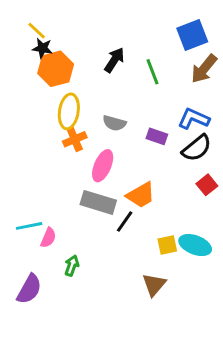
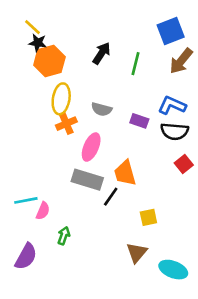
green line: (153, 72) -> (135, 64), turned 35
black semicircle: (197, 148) -> (175, 131), turned 44
orange trapezoid: (141, 195) -> (125, 173), turned 104
cyan ellipse: (195, 245) -> (173, 270), moved

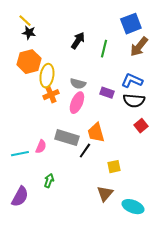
orange hexagon: (49, 61) -> (29, 62), moved
pink ellipse: (91, 147) -> (77, 103), moved
pink semicircle: (43, 211) -> (41, 147), moved

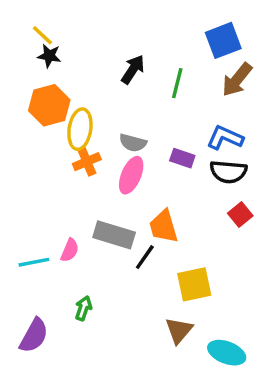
yellow square: (114, 167) -> (194, 284), size x1.5

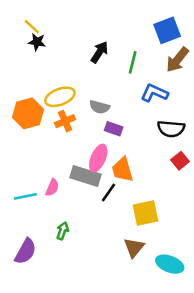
orange hexagon: (49, 105) -> (28, 113), moved
yellow ellipse: (80, 129) -> (60, 97), turned 60
blue L-shape: (225, 138) -> (154, 93), moved
purple rectangle: (182, 158) -> (114, 129), moved
pink ellipse: (131, 175) -> (98, 158), moved

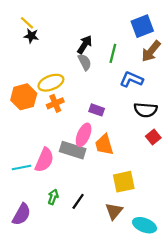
gray semicircle: (100, 107) -> (85, 62), moved, turned -133
pink semicircle: (52, 187) -> (44, 160), size x1.6
black line: (108, 193) -> (78, 201), moved

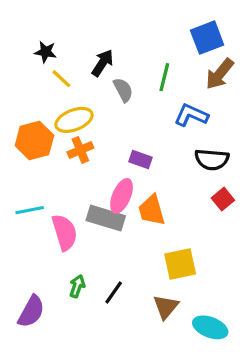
yellow line: (27, 23) -> (61, 79), moved
black arrow: (85, 45) -> (103, 63), moved
pink semicircle: (44, 160) -> (65, 232), turned -40
cyan line: (22, 168) -> (30, 210), moved

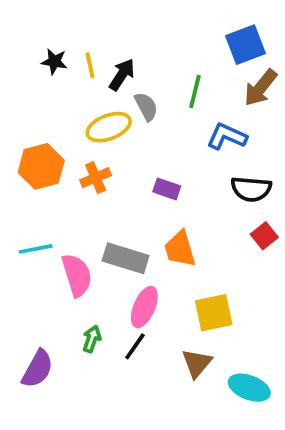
yellow line: (61, 79) -> (90, 65), moved, turned 35
yellow ellipse: (74, 120) -> (109, 127), moved
pink ellipse: (122, 196) -> (144, 307), moved

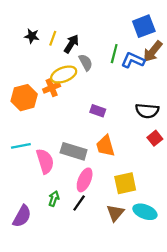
yellow line: (90, 65) -> (53, 38), turned 32
blue L-shape: (227, 136) -> (133, 60), moved
orange cross: (96, 178) -> (52, 88), moved
cyan ellipse: (249, 388) -> (145, 212), moved

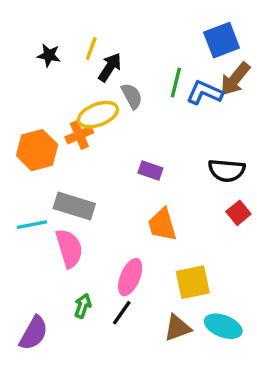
yellow line: (53, 38) -> (91, 49), moved
gray rectangle: (74, 151) -> (74, 206), moved
brown triangle: (115, 213) -> (178, 328), turned 30

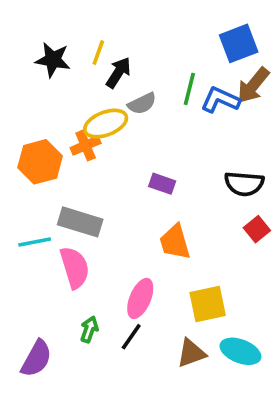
black star: (49, 55) -> (53, 60), size x1.4
gray semicircle: (132, 96) -> (142, 104), turned 92

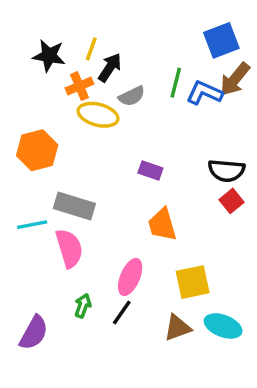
yellow ellipse: (106, 124) -> (98, 115), turned 36
orange cross: (86, 145) -> (79, 86), moved
red square: (257, 229) -> (232, 201), moved

